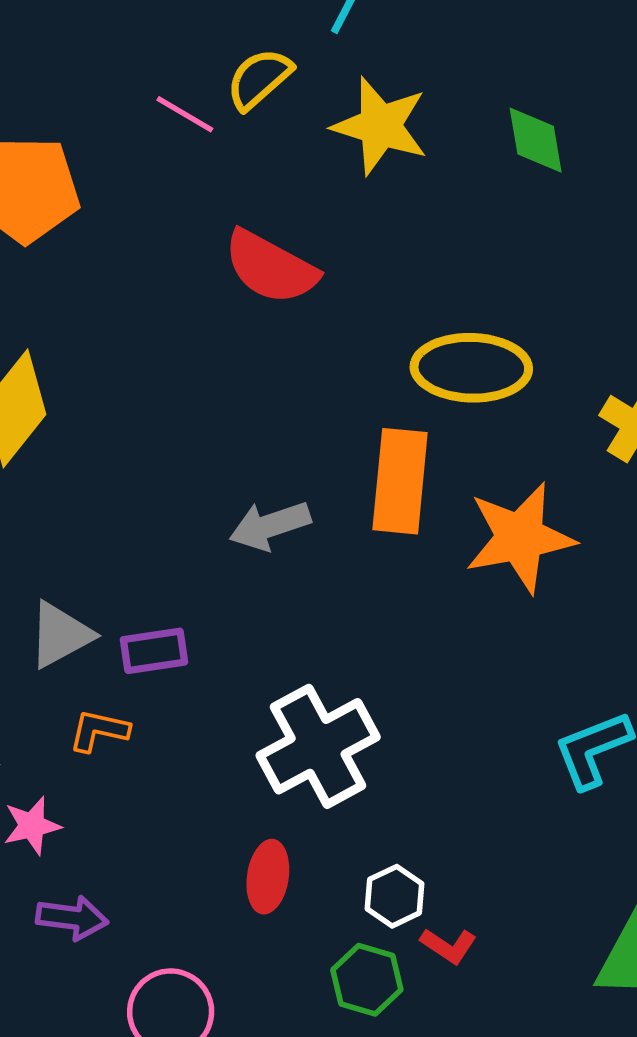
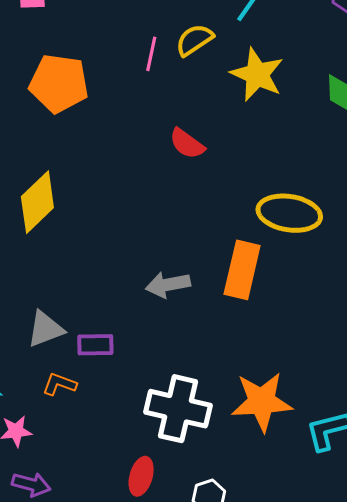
pink line: (185, 114) -> (151, 54), turned 64
red semicircle: (271, 267) -> (187, 144), size x0.7
orange star: (520, 538) -> (262, 402), moved
white cross: (318, 746) -> (178, 409), turned 34

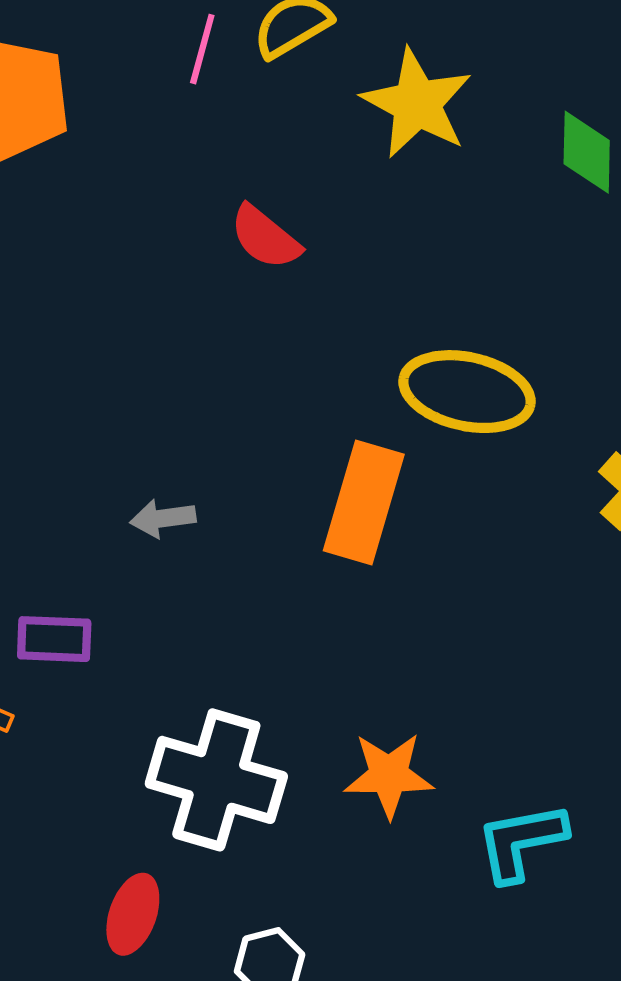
gray arrow: (168, 285) -> (163, 518), moved, size x0.7
orange star: (262, 402) -> (389, 775), size x0.7

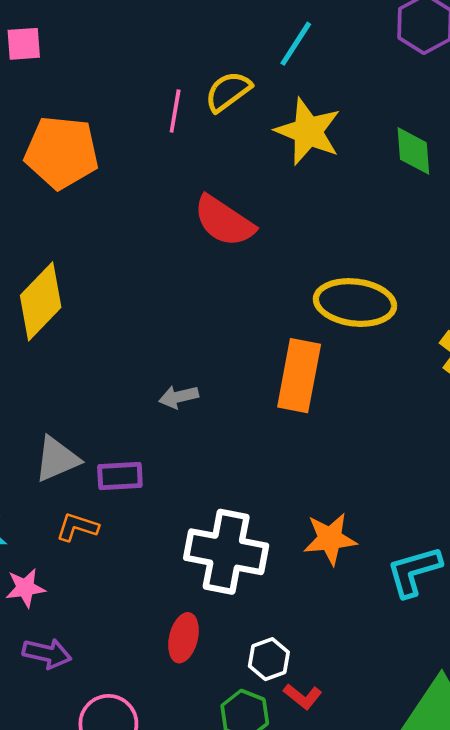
red semicircle: (265, 237) -> (224, 221), size x1.4

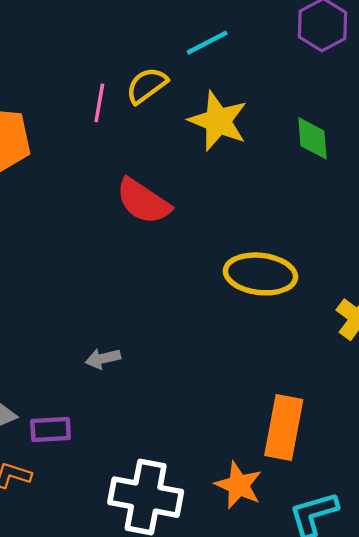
cyan line: (296, 44) -> (207, 43), turned 30
orange rectangle: (299, 376) -> (284, 427), moved
orange star: (330, 539) -> (239, 485), turned 30

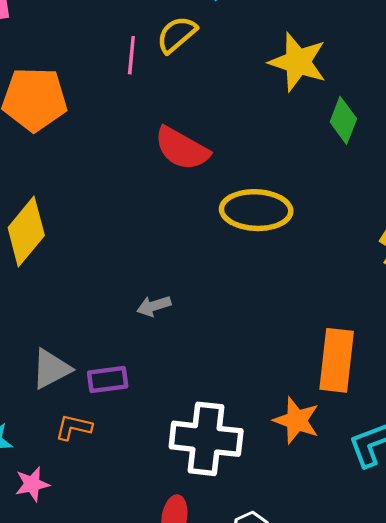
yellow star: (218, 121) -> (298, 62), moved
green diamond: (312, 138) -> (343, 120), moved, turned 30
yellow ellipse: (260, 274) -> (256, 210), moved

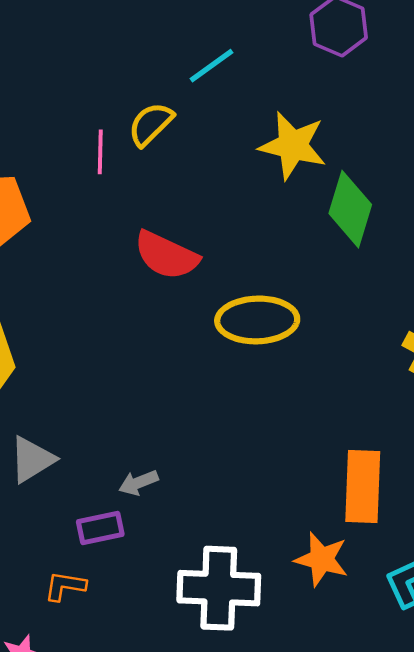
green diamond: (343, 120) -> (350, 209), size x1.4
gray arrow: (154, 306) -> (138, 483), moved
gray triangle: (51, 369) -> (32, 459), moved

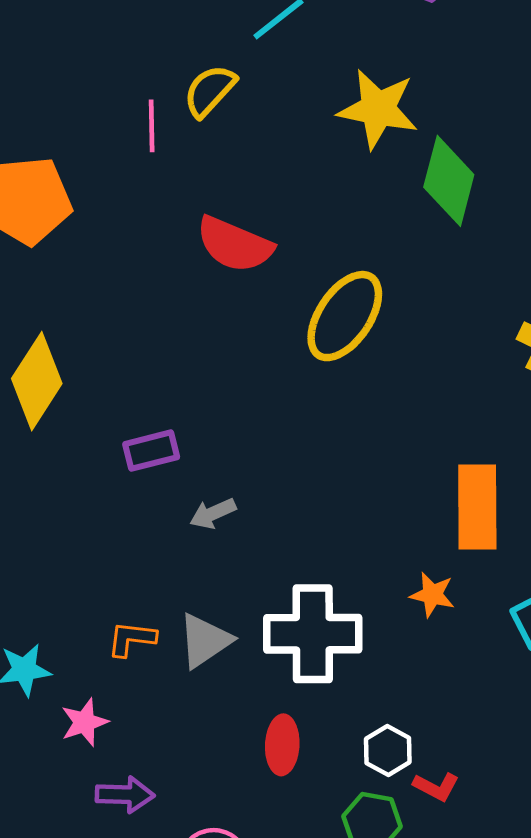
yellow ellipse: (257, 320) -> (345, 316), turned -52
gray triangle: (32, 459) -> (205, 641), moved
purple rectangle: (100, 528) -> (151, 451), moved
orange star: (322, 559) -> (432, 595), size x0.7

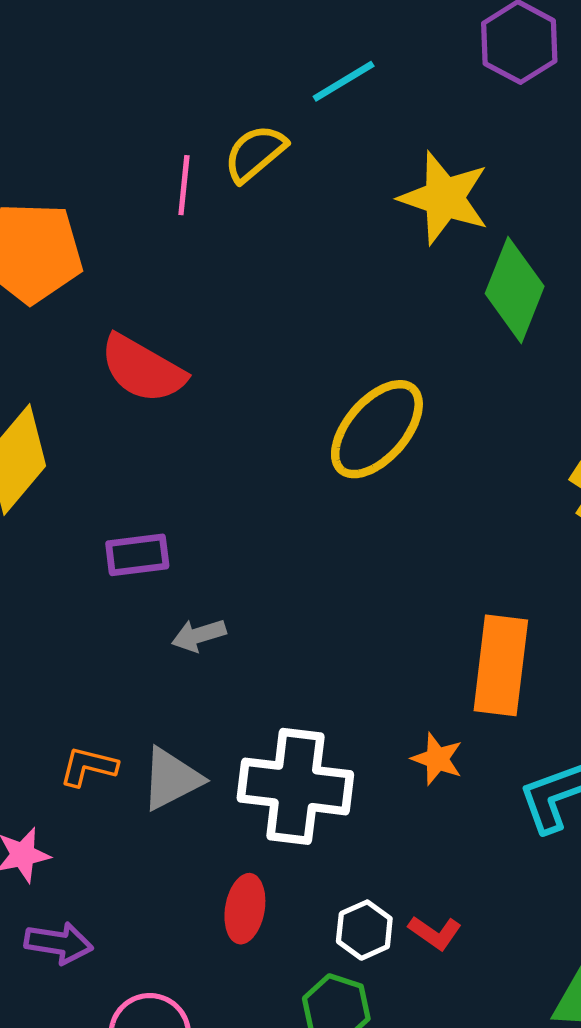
red semicircle: (235, 244) -> (143, 369), moved
red L-shape: (436, 787) -> (435, 933), moved

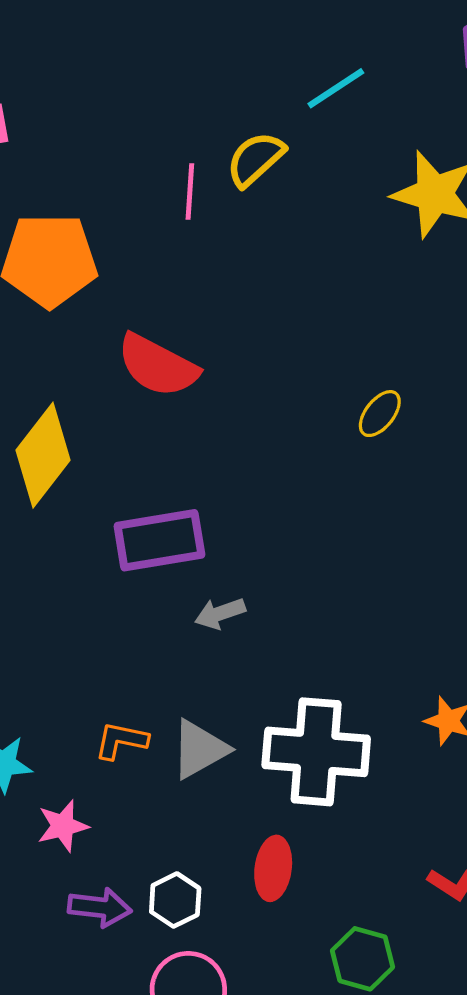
yellow ellipse: (377, 429) -> (380, 414), size x0.5
purple rectangle: (137, 555) -> (159, 540), size x1.5
white hexagon: (364, 930) -> (175, 900), moved

